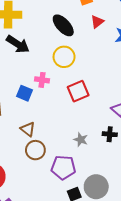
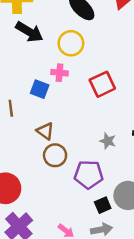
yellow circle: (64, 57) -> (71, 43), moved

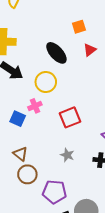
pink cross: (59, 73) -> (35, 106), turned -32
gray star: (108, 141) -> (67, 155), moved

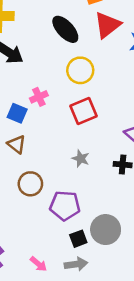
red triangle: (90, 50) -> (107, 25), size x1.6
yellow circle: (46, 82) -> (80, 70), moved
brown triangle: (20, 154) -> (17, 144), moved

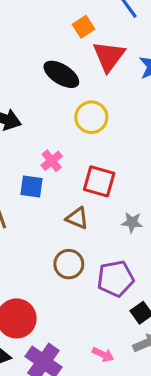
red square: (84, 111) -> (99, 181), moved, turned -36
brown triangle: (17, 144) -> (77, 218), moved
gray star: (81, 159) -> (132, 222), moved

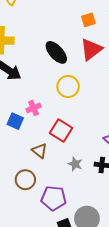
orange square: (83, 27) -> (88, 20), moved

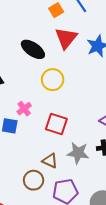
brown triangle: (40, 151) -> (50, 161), moved
gray star: (75, 164) -> (78, 153), size x1.5

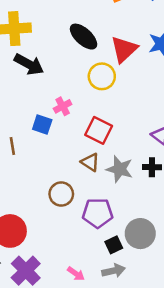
red triangle: (66, 38) -> (124, 49), moved
brown triangle: (50, 161) -> (90, 162), moved

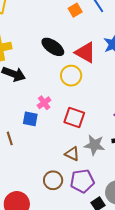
red triangle: (124, 49) -> (85, 52), turned -40
brown triangle: (90, 162) -> (72, 154), moved
brown circle: (61, 194) -> (53, 180), moved

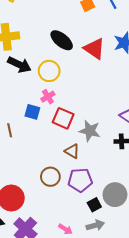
yellow circle: (71, 76) -> (49, 71), moved
red square: (74, 117) -> (63, 118), moved
gray star: (94, 145) -> (90, 131), moved

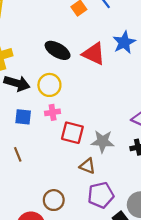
pink cross: (48, 97) -> (53, 112), turned 32
blue square: (32, 112) -> (23, 117), moved
brown circle: (50, 177) -> (54, 200), moved

